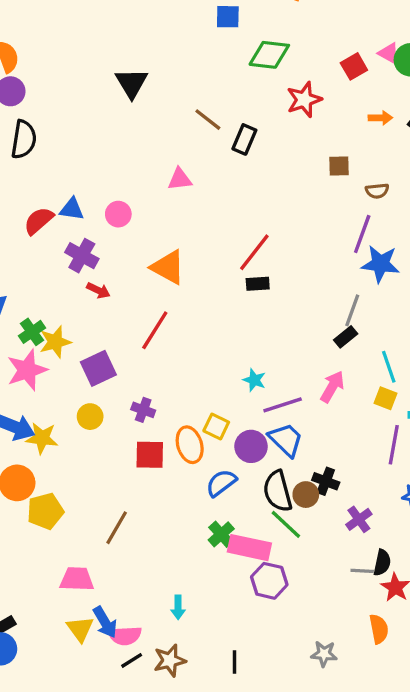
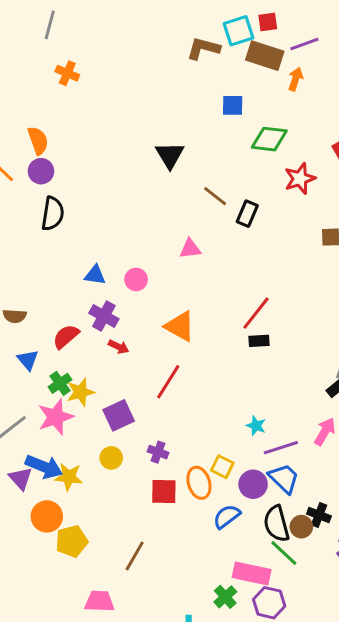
black triangle: (132, 83) -> (170, 155), moved
red semicircle: (39, 221) -> (66, 336), moved
green cross: (221, 534) -> (225, 597), moved

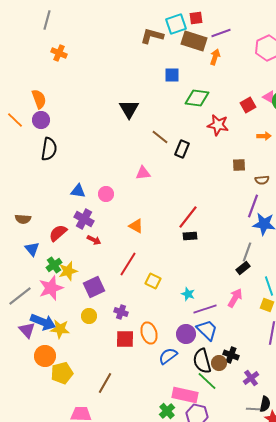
red star: (300, 179) -> (218, 125), turned 30
orange triangle: (180, 326) -> (136, 226), size x0.7
yellow square: (222, 467) -> (153, 281), moved

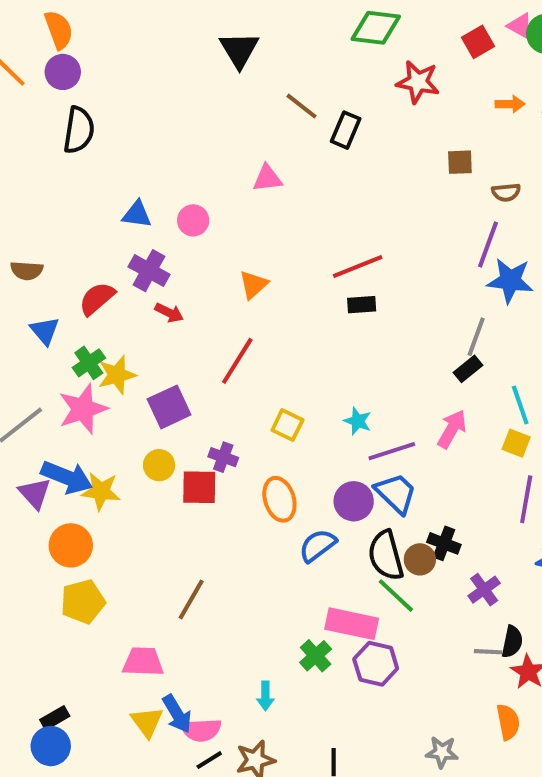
red line: (188, 217) -> (358, 267), turned 30
orange triangle: (136, 226) -> (253, 285), turned 49
yellow square: (153, 281) -> (287, 425), moved
red square: (125, 339) -> (199, 487), moved
yellow pentagon: (62, 373) -> (83, 602), moved

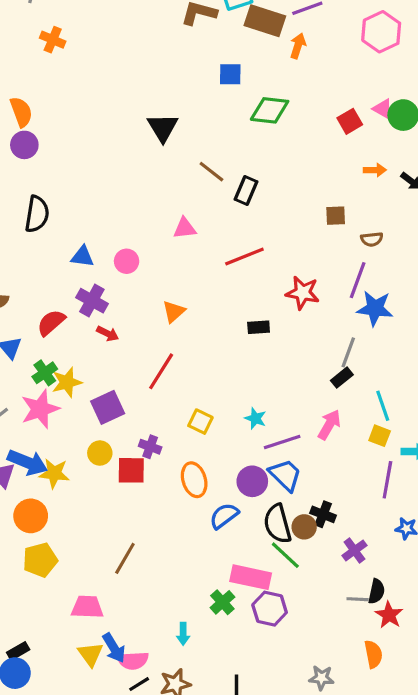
red star: (418, 82) -> (303, 293), moved
black semicircle: (79, 130) -> (37, 214), moved
red line: (358, 267) -> (244, 257), moved

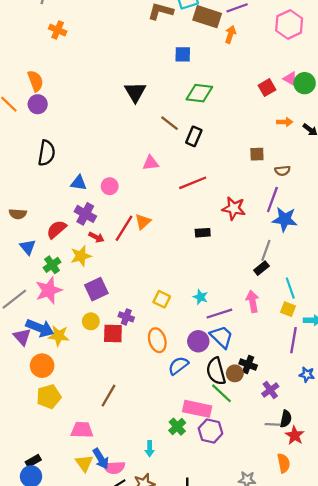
green diamond: (270, 110) -> (199, 93), moved
red line: (161, 371) -> (124, 228), moved
yellow star: (67, 382) -> (81, 256), moved
pink arrow: (329, 425) -> (253, 301), turned -40

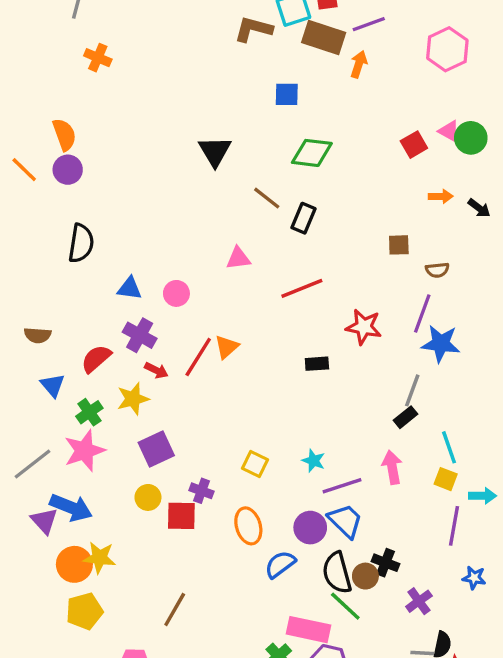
yellow star: (59, 336) -> (99, 558), moved

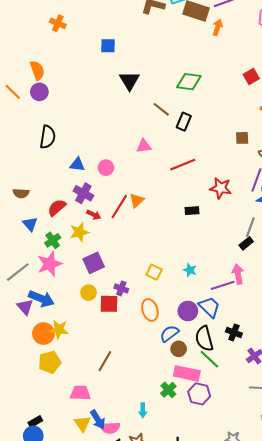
blue square: (287, 94) -> (108, 46), moved
purple line: (342, 486) -> (223, 285), moved
brown circle: (365, 576) -> (179, 349), moved

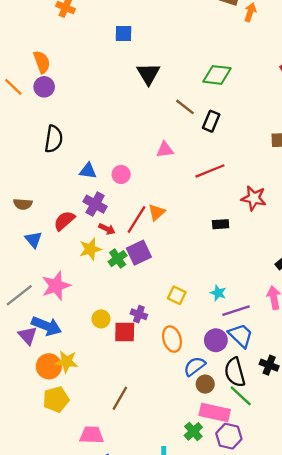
green cross: (53, 240) -> (118, 259), moved
purple square: (94, 263) -> (139, 253), moved
purple line: (223, 285) -> (236, 311), moved

